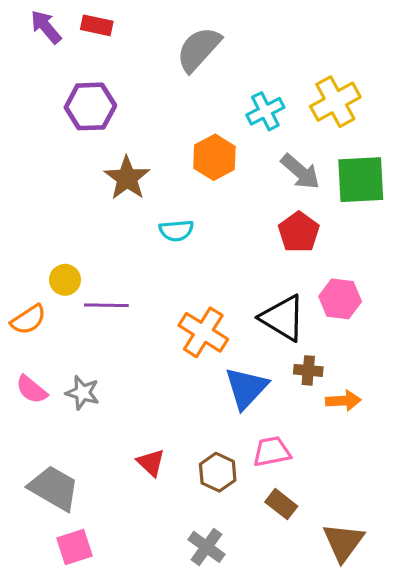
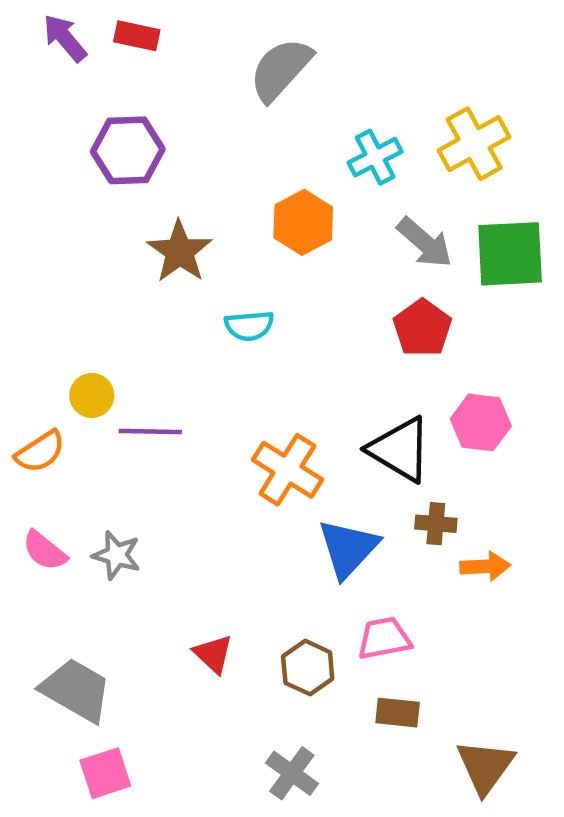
brown rectangle: (281, 504) -> (398, 713), turned -32

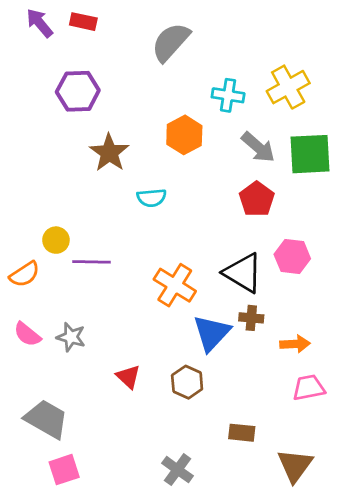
cyan cross: (375, 157) -> (228, 95), turned 36
brown cross: (436, 524) -> (251, 318), moved
pink trapezoid: (384, 638) -> (309, 388), moved
red triangle: (213, 654) -> (128, 377), moved
brown hexagon: (308, 668) -> (187, 382), moved

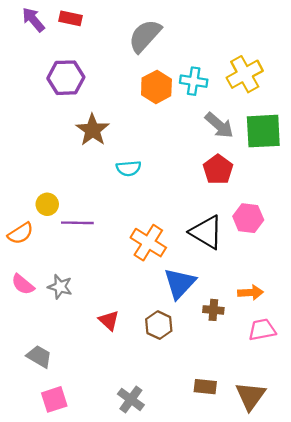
orange hexagon: (184, 135) -> (156, 87), moved
brown cross: (251, 318) -> (213, 310), moved
gray trapezoid: (46, 419) -> (39, 356), size x0.7
brown rectangle: (242, 433) -> (205, 387), moved
gray cross: (178, 470) -> (131, 399), moved

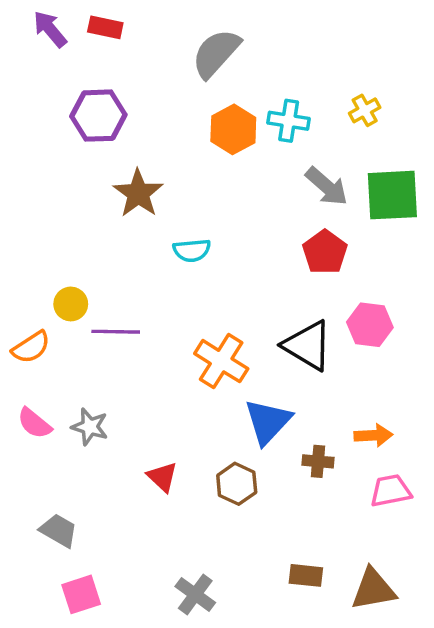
yellow cross: (245, 74) -> (365, 110), size x0.6
brown triangle: (251, 396) -> (373, 589), turned 44

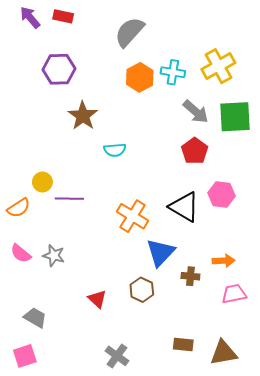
yellow cross: (365, 110) -> (218, 66), size x1.8
red triangle: (162, 477) -> (97, 299), moved
pink square: (81, 594) -> (25, 356), moved

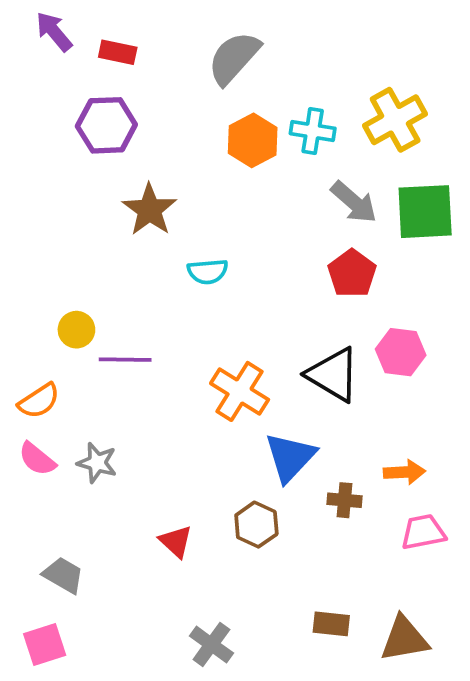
red rectangle: (63, 16) -> (118, 52), moved
orange semicircle: (19, 208) -> (39, 401), moved

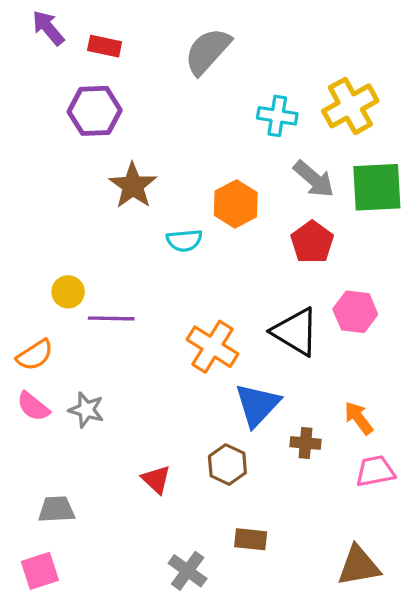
orange hexagon: (253, 140) -> (236, 204), moved
orange arrow: (404, 472) -> (359, 418), turned -124
gray trapezoid: (63, 575) -> (56, 509), turned -33
brown rectangle: (331, 624) -> (251, 539), moved

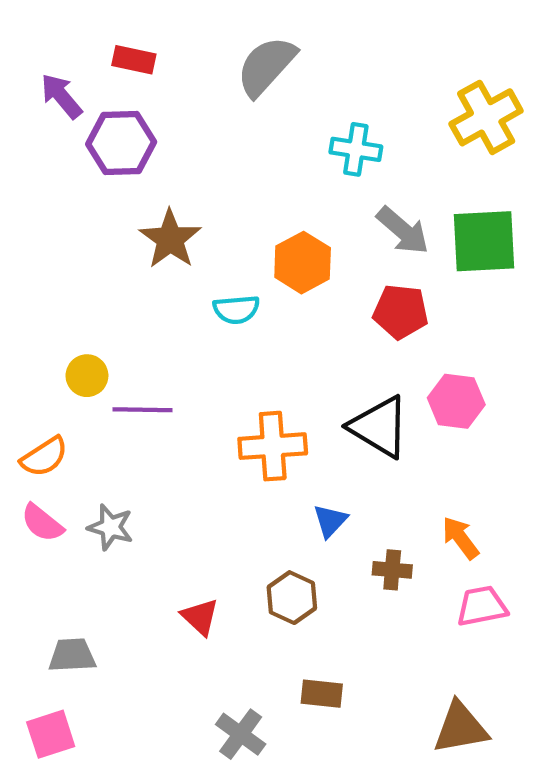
purple arrow: (48, 28) -> (61, 96), moved
yellow cross: (350, 106) -> (486, 117), moved
red pentagon: (312, 242) -> (401, 312), turned -30
orange cross: (213, 347) -> (273, 446), turned -36
blue triangle: (257, 405) -> (330, 521), size x0.6

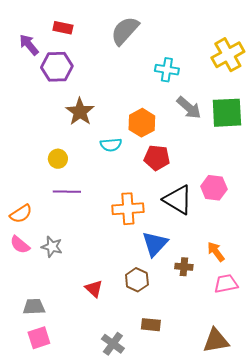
red pentagon: (401, 312) -> (157, 158), moved
yellow circle: (87, 376) -> (58, 159), moved
blue triangle: (330, 521) -> (155, 244), size x1.6
pink square: (51, 734) -> (39, 338), moved

